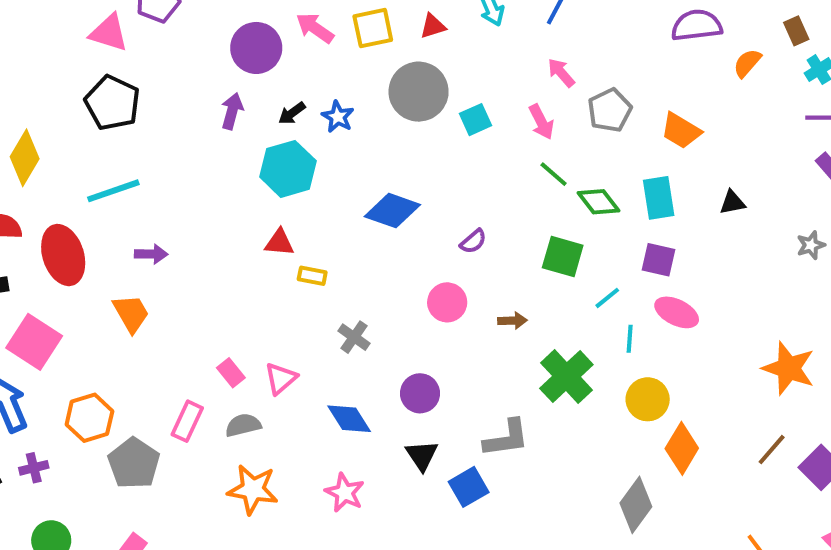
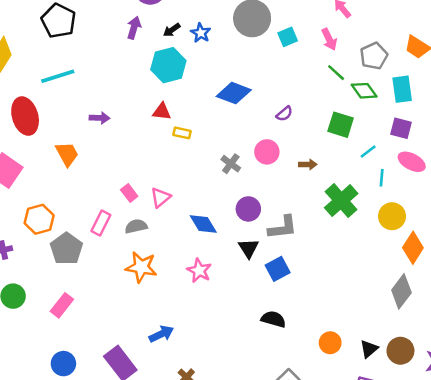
gray pentagon: (610, 110) -> (374, 56), moved
purple arrow: (151, 254) -> (100, 118), moved
gray cross: (354, 337) -> (231, 164), moved
gray L-shape: (506, 438) -> (283, 227), moved
gray diamond: (636, 505) -> (401, 291), moved

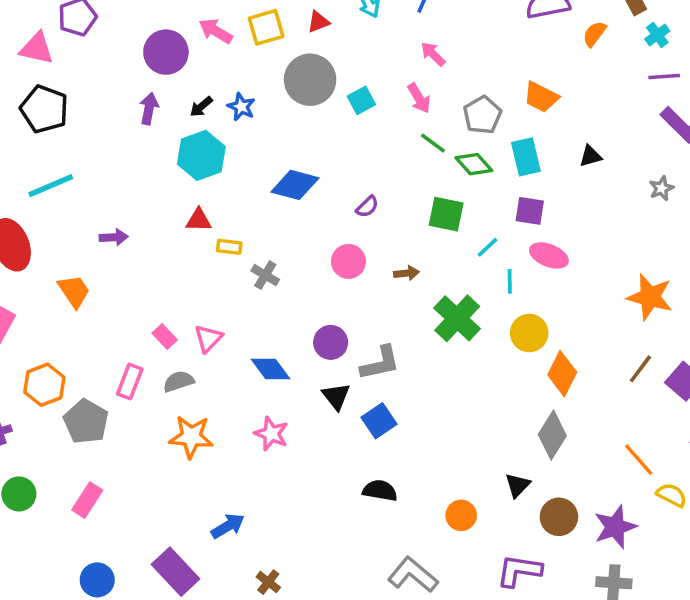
gray cross: (231, 164) -> (265, 275), moved
black triangle: (369, 349) -> (518, 485), moved

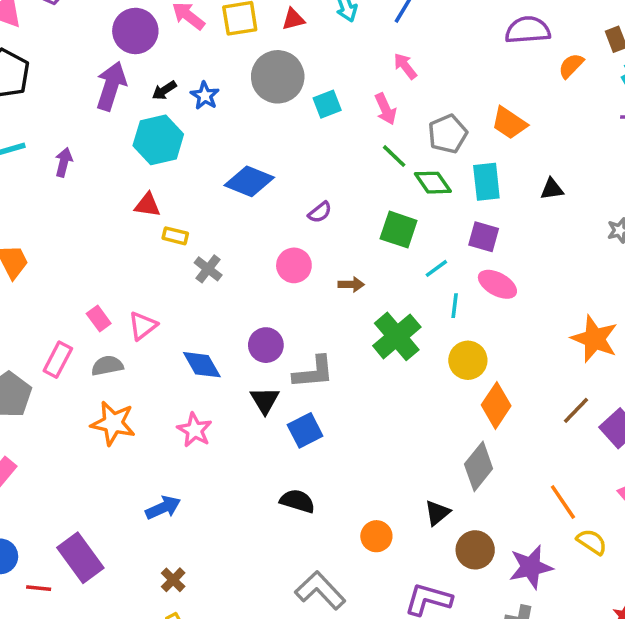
purple arrow: (149, 109) -> (111, 86), size x1.5
purple arrow: (114, 237) -> (64, 162), moved, turned -80
blue arrow: (228, 526) -> (163, 508), moved

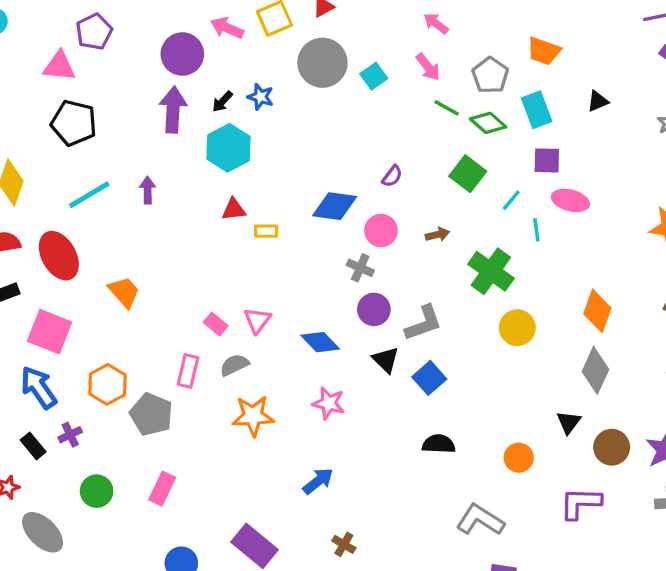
blue diamond: (249, 181) -> (335, 206), moved
green square: (399, 230) -> (468, 174), turned 33
gray cross: (208, 269) -> (360, 268), moved
yellow circle: (468, 360) -> (517, 328), moved

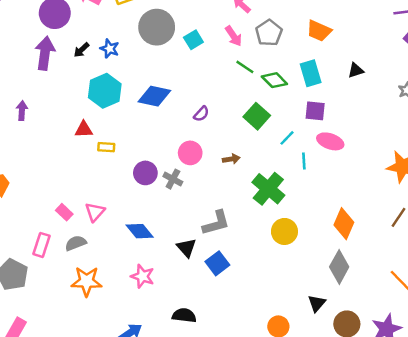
gray pentagon: (490, 75) -> (269, 33), moved
cyan hexagon: (228, 148) -> (105, 91), moved
blue diamond: (335, 206) -> (154, 96), moved
purple circle: (374, 309) -> (145, 173), moved
black semicircle: (439, 444) -> (184, 315), moved

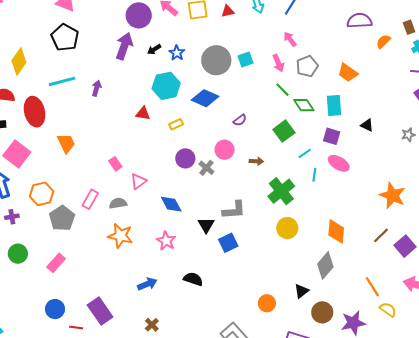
gray circle: (157, 27) -> (216, 60), moved
black triangle: (356, 70) -> (367, 125), moved, turned 32
yellow rectangle: (106, 147) -> (176, 124), moved, turned -40
pink rectangle: (64, 212) -> (115, 164), moved
orange diamond: (344, 224) -> (336, 231), turned -30

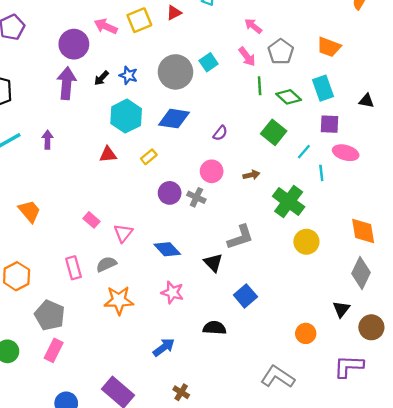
green line: (282, 90) -> (260, 86), turned 56
pink rectangle: (90, 199) -> (74, 268), turned -30
gray pentagon: (62, 218) -> (50, 315), moved
blue square: (228, 243) -> (245, 296), moved

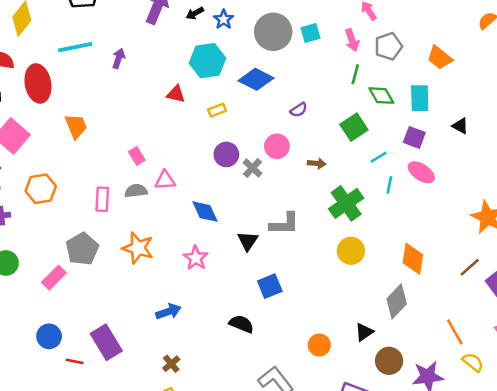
pink triangle: (123, 233) -> (165, 180), turned 30
gray semicircle: (106, 264) -> (136, 191), moved
gray pentagon: (50, 315) -> (82, 249), moved
black semicircle: (214, 328) -> (241, 324), moved

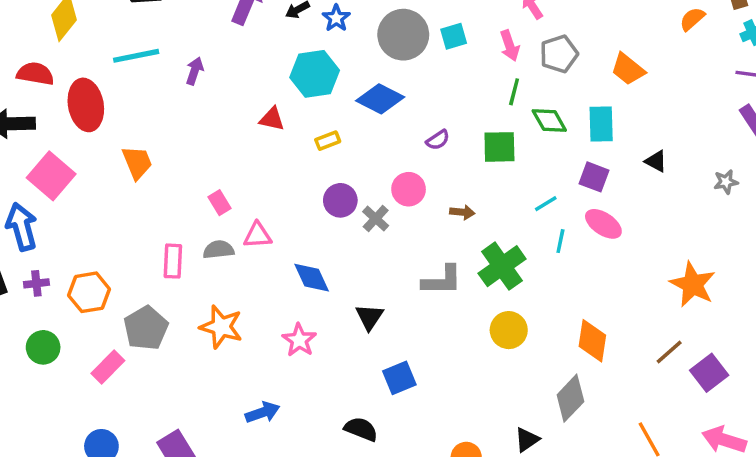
green square: (354, 127) -> (499, 147), moved, turned 32
orange hexagon: (41, 189) -> (89, 292), moved
gray L-shape: (284, 224) -> (442, 280), moved

